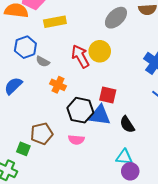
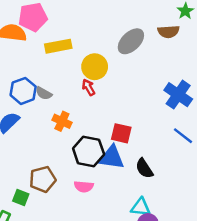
blue hexagon: (25, 47) -> (23, 91), moved
yellow circle: (100, 51) -> (95, 67), moved
red arrow: (80, 56) -> (89, 87), size x0.6

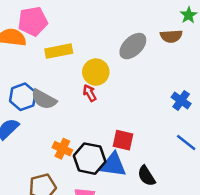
gray semicircle: (44, 93) -> (44, 99), size x1.5
blue cross: (178, 95) -> (181, 100), size x0.7
orange cross: (62, 121) -> (62, 149), moved

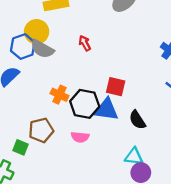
yellow circle: (96, 72) -> (37, 32), moved

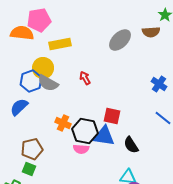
brown pentagon: (41, 130) -> (32, 149), moved
pink semicircle: (80, 137) -> (81, 149), moved

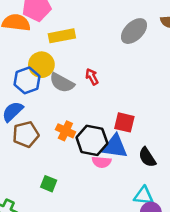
gray semicircle: (48, 83) -> (62, 83), moved
brown pentagon: (32, 149) -> (26, 134), moved
pink semicircle: (81, 149) -> (102, 162), moved
green square: (29, 169) -> (49, 184), moved

